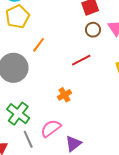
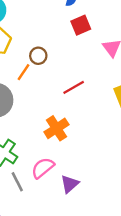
brown circle: (93, 30) -> (38, 56), moved
orange cross: (64, 95) -> (56, 128), size x1.5

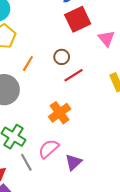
red square: (81, 25) -> (78, 19), size x1.4
brown circle: (38, 56) -> (62, 57), moved

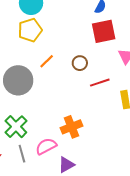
red line: (74, 75) -> (100, 83), moved
orange cross: (60, 113) -> (72, 127), moved

